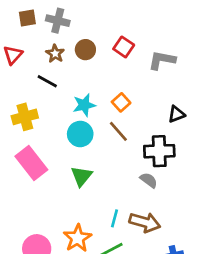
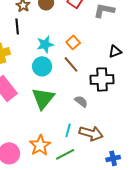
black line: (47, 81) -> (17, 26), turned 56
green triangle: (81, 176) -> (43, 98), size x1.4
gray semicircle: (149, 180) -> (81, 101), moved

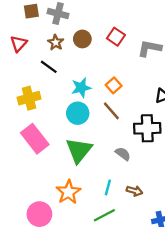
black line: (17, 26) -> (49, 67), turned -49
brown arrow: (91, 133) -> (135, 191), size x0.6
orange star: (40, 145) -> (68, 192), moved

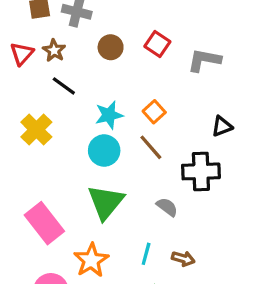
brown star: (56, 42) -> (54, 50), moved
yellow cross: (29, 98) -> (36, 130), turned -30
pink rectangle: (35, 139) -> (44, 223), moved

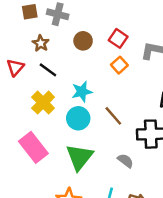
red triangle: (22, 54) -> (15, 67), moved
orange square: (154, 112) -> (119, 65), moved
yellow cross: (36, 130) -> (43, 103), moved
pink rectangle: (44, 223) -> (33, 147), moved

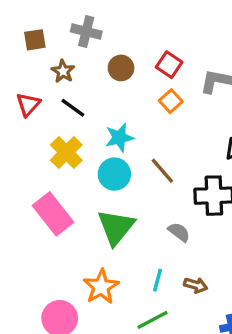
brown square: (30, 12) -> (35, 40), moved

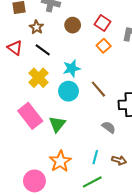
red triangle: (28, 104) -> (15, 48), turned -35
green triangle: (116, 227) -> (57, 124), moved, size x0.7

